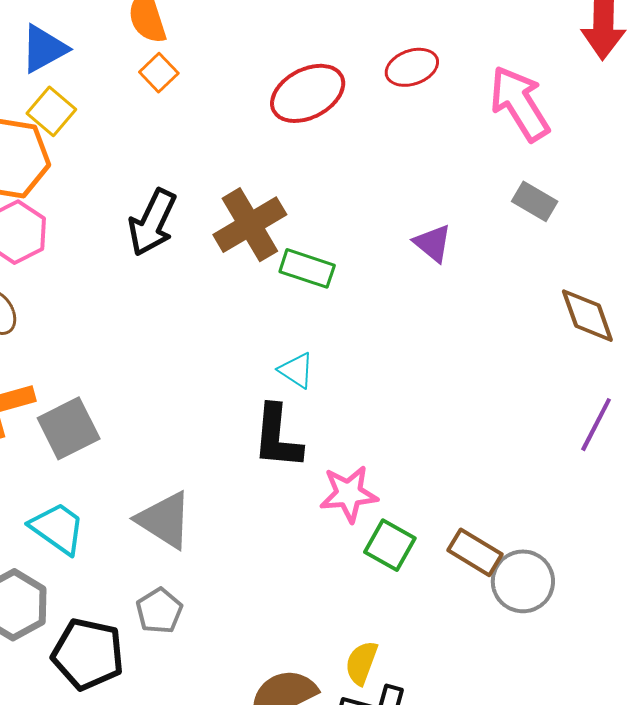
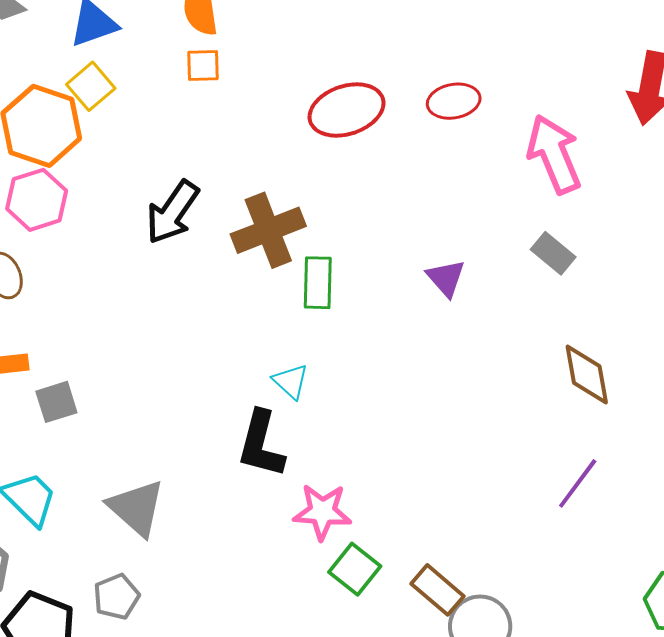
orange square: (159, 73) -> (203, 65), turned 33
green rectangle: (307, 268) -> (318, 283), turned 64
gray square: (69, 428) -> (56, 402), size x0.7

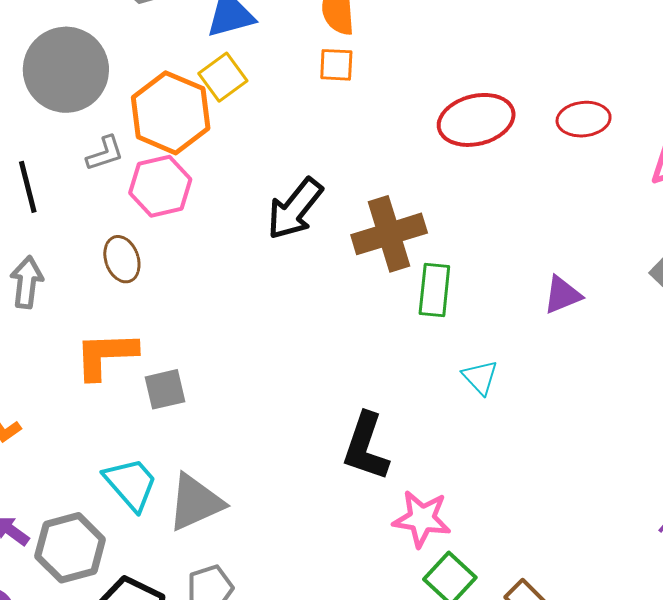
purple triangle: (446, 278) -> (562, 295), turned 45
cyan triangle: (291, 381) -> (480, 377), moved
gray triangle: (136, 508) -> (195, 502), moved, turned 50

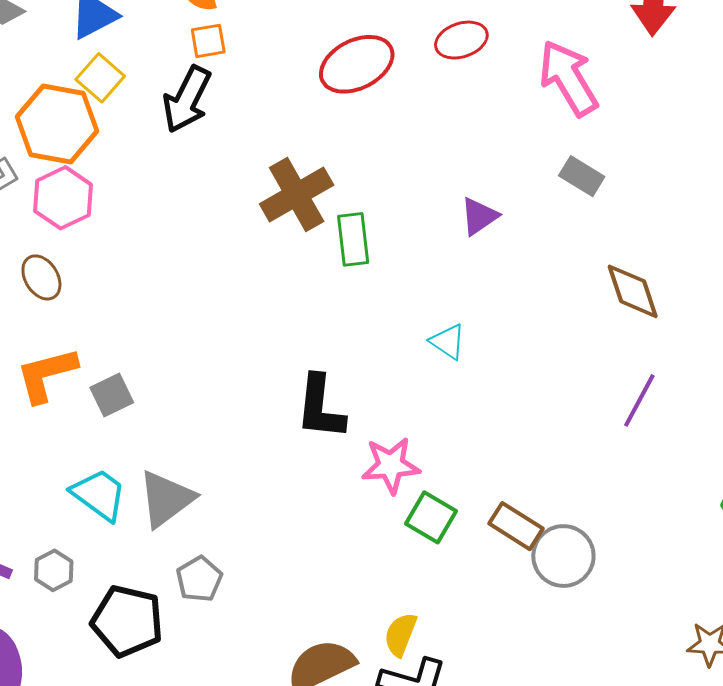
black arrow: (295, 209) -> (187, 99), moved
cyan triangle: (480, 377) -> (448, 342), moved
gray hexagon: (70, 548) -> (54, 570), size x0.6

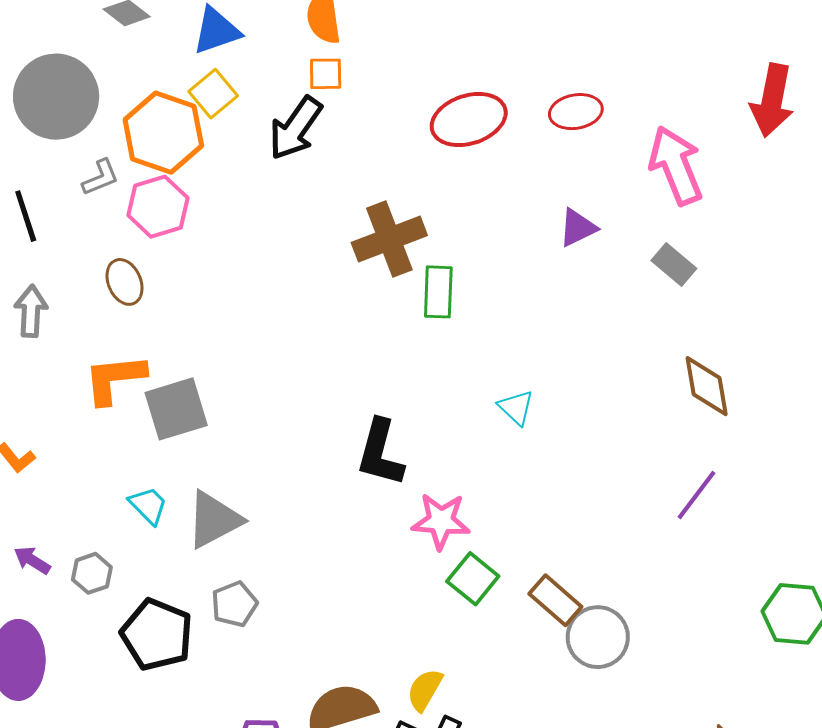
purple triangle: (479, 216) -> (578, 228), moved
gray square: (112, 395) -> (176, 409), size x1.5
cyan trapezoid: (99, 495) -> (148, 505), size x0.7

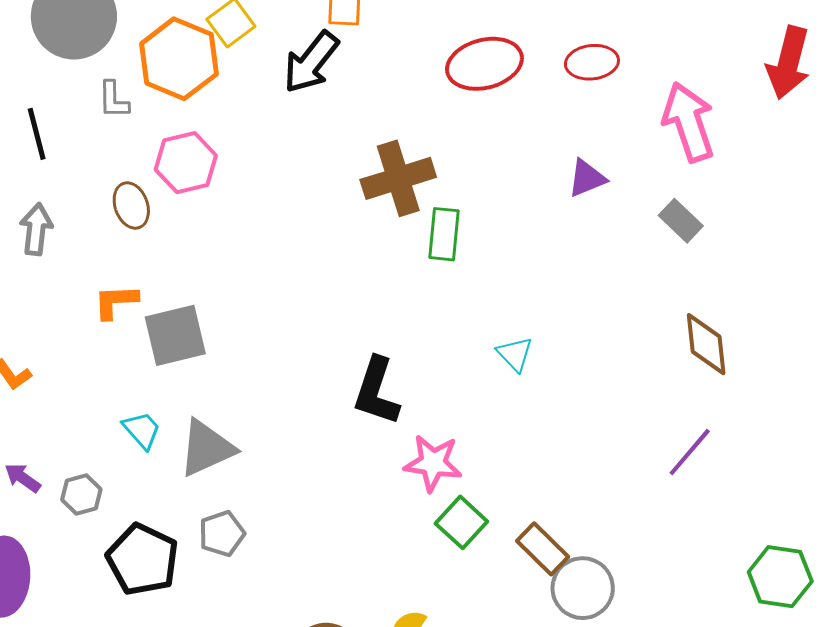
gray L-shape: (100, 177) -> (114, 100), turned 108
pink hexagon: (158, 207) -> (186, 163), moved
orange L-shape: (115, 379) -> (116, 302), size x0.7

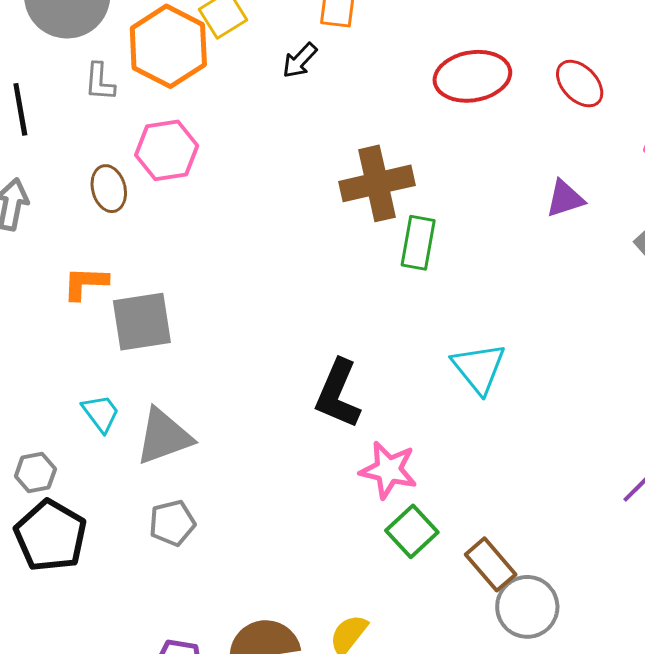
black arrow: (311, 62) -> (300, 60), size x0.6
red ellipse: (592, 62) -> (580, 84), turned 48
cyan triangle: (515, 354) -> (479, 368), size x1.5
black pentagon: (143, 559) -> (51, 536), moved

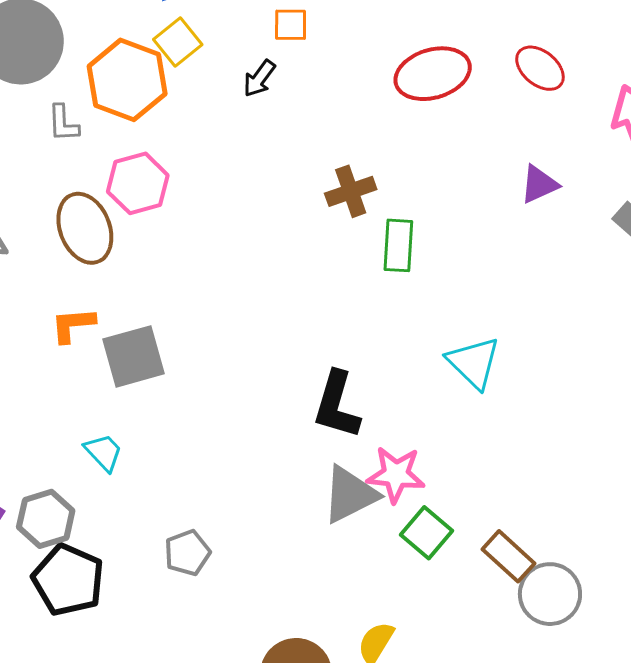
brown cross: (377, 183) -> (351, 191), size x0.7
brown ellipse: (109, 189) -> (85, 228), size x1.5
gray triangle: (164, 437) -> (350, 495), moved
gray hexagon: (35, 473) -> (46, 519), size x1.4

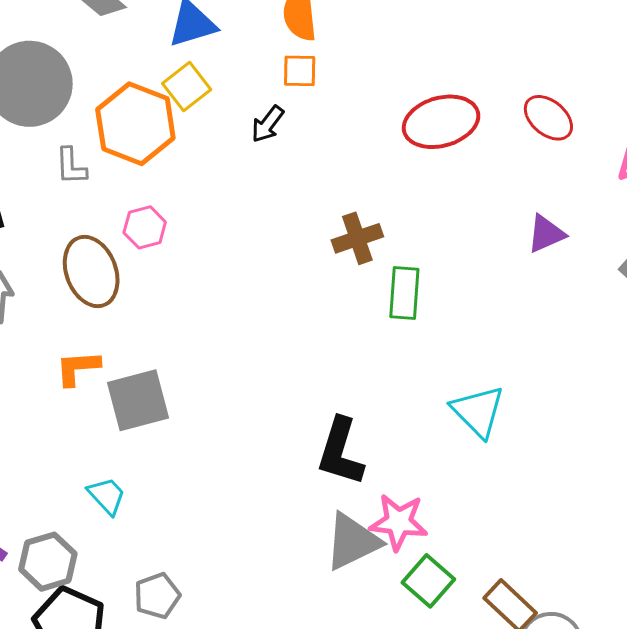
pink hexagon: (138, 183) -> (145, 227), size x0.7
gray pentagon: (187, 553) -> (157, 596), moved

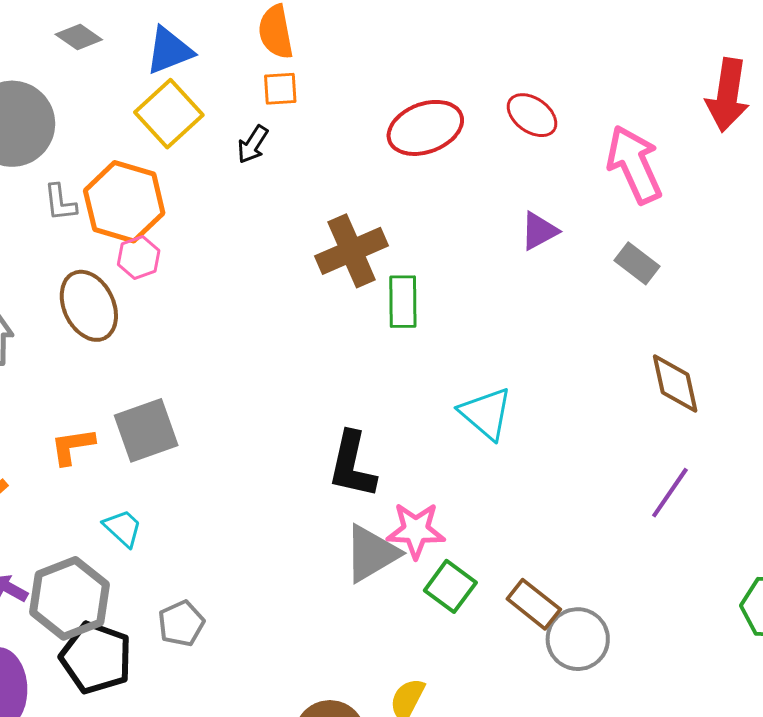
yellow square: (187, 87) -> (169, 114), size x1.4
orange hexagon: (135, 124) -> (124, 202), moved
brown cross: (357, 238) -> (352, 251), size x1.4
orange L-shape: (78, 368) -> (73, 446), moved
gray hexagon: (48, 562) -> (70, 598), size x1.4

